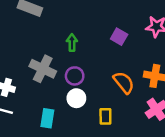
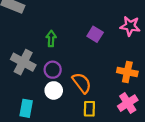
orange semicircle: (124, 82) -> (82, 83), moved
yellow rectangle: (105, 116) -> (89, 109), moved

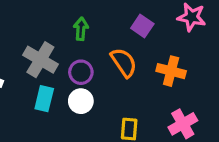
orange cross: (127, 72) -> (171, 71), moved
orange semicircle: (82, 83) -> (124, 63), moved
cyan rectangle: (26, 108) -> (44, 99), moved

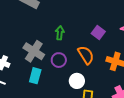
white circle: (81, 101) -> (77, 81), moved

